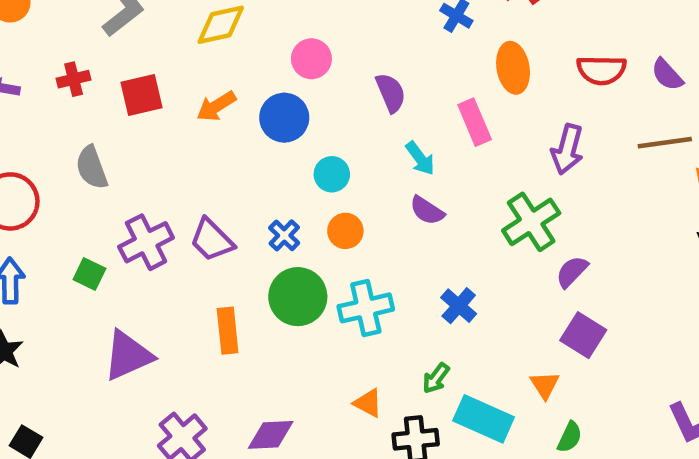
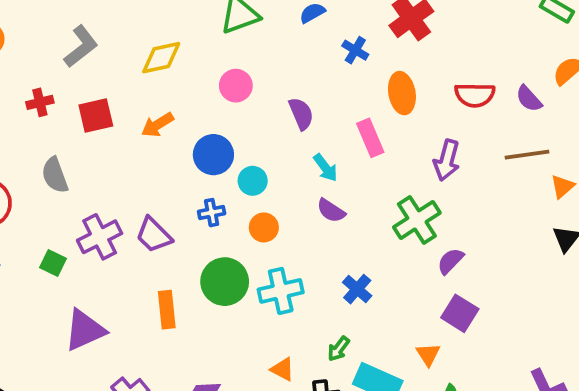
blue circle: (284, 118) -> (213, 155), moved
blue cross: (284, 235) -> (212, 213), moved, turned 35

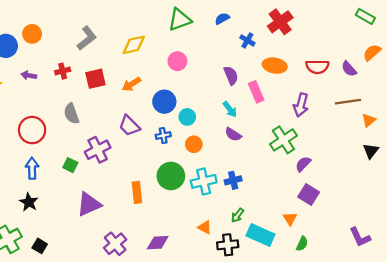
orange ellipse: (402, 93) -> (275, 66), turned -70
purple semicircle: (301, 114) -> (231, 75), moved
purple trapezoid: (154, 235) -> (129, 126), moved
blue cross: (357, 289) -> (233, 180), moved, turned 35

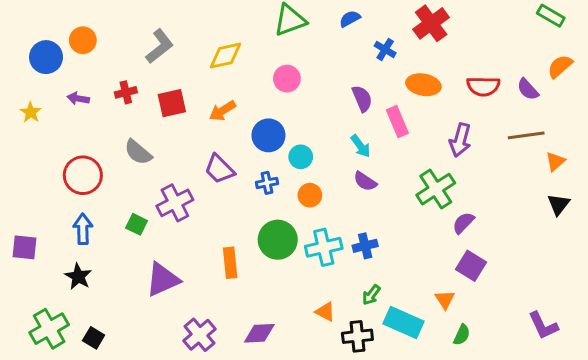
gray semicircle: (71, 114) -> (138, 152), turned -30

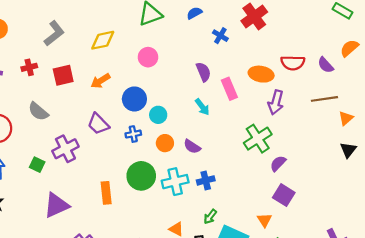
orange ellipse: (423, 85) -> (261, 74), moved
purple semicircle: (365, 181) -> (192, 146), moved

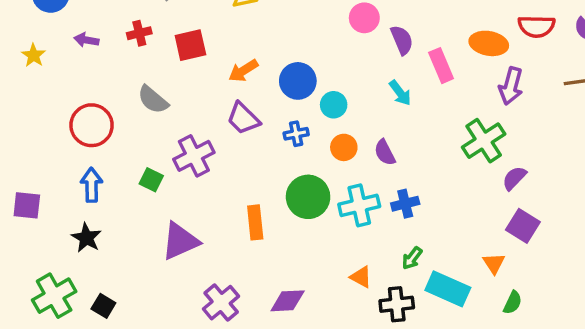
pink circle: (148, 57) -> (364, 18), moved
orange arrow: (100, 81) -> (243, 71), moved
purple semicircle: (192, 146) -> (385, 153), turned 30

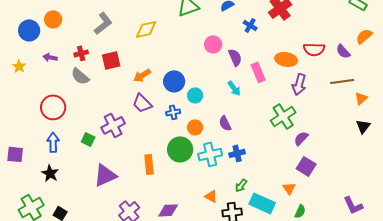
gray semicircle: (153, 100) -> (80, 76), moved
orange circle: (344, 147) -> (195, 127), moved

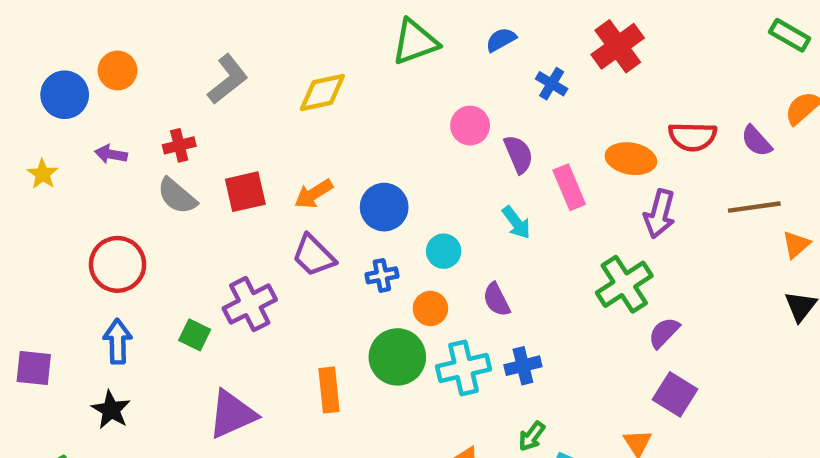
red square: (111, 60) -> (245, 192), moved
cyan circle: (195, 95) -> (444, 251), moved

